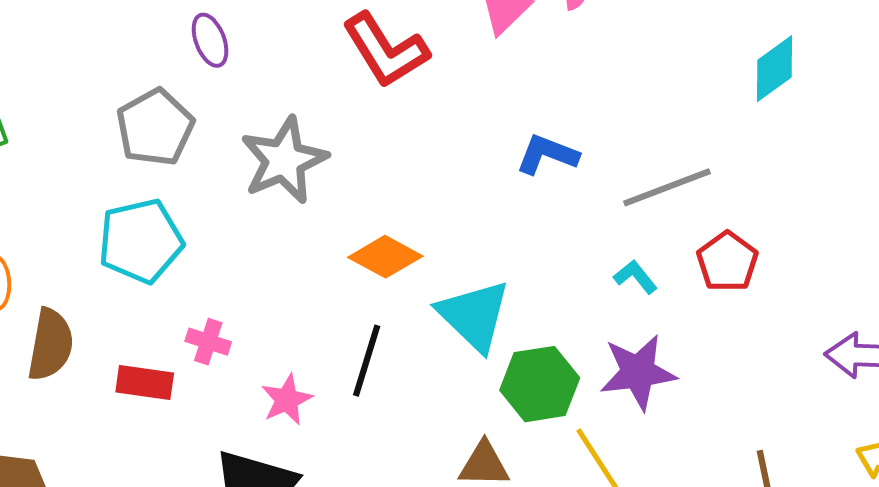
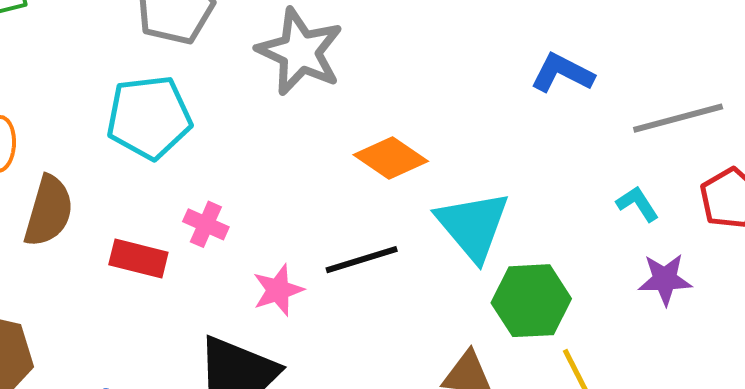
gray star: (284, 160) -> (300, 52), turned -30
black line: (367, 361) -> (362, 260), turned 50
purple star: (638, 372) -> (665, 279), moved, size x0.7

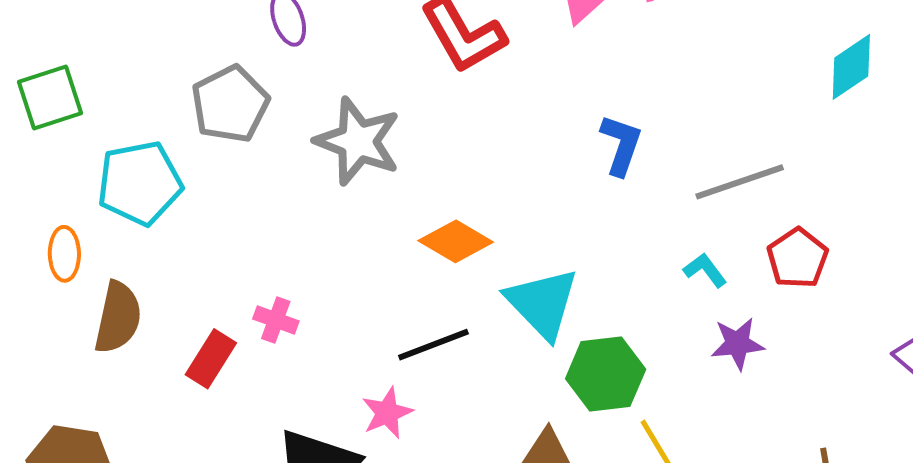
blue L-shape: (562, 73) -> (621, 145), turned 86
cyan pentagon: (149, 117) -> (140, 183), moved
red rectangle: (138, 259) -> (211, 359), turned -68
pink star: (278, 290) -> (387, 413), moved

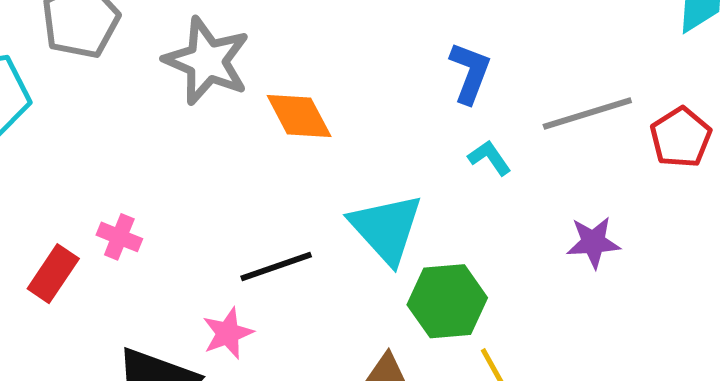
orange diamond: (456, 241) -> (299, 116), moved, turned 30
red pentagon: (797, 258) -> (681, 137), moved
cyan L-shape: (705, 270) -> (490, 158), moved
purple star: (737, 344) -> (593, 242), moved

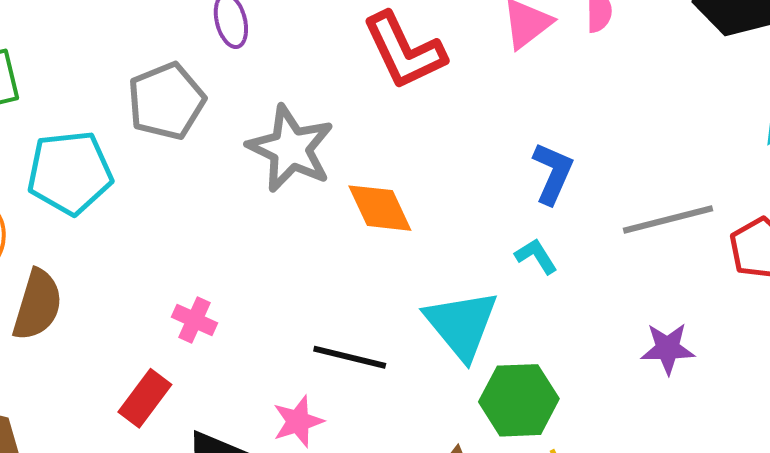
cyan L-shape: (490, 158) -> (536, 256), moved
black line: (276, 266) -> (350, 357), turned 30
red rectangle: (53, 274) -> (145, 398), moved

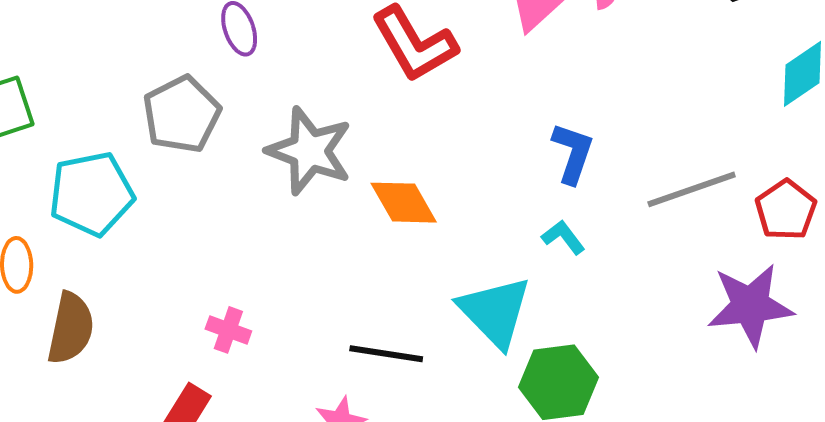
purple star: (668, 349) -> (750, 306), moved, size x1.6

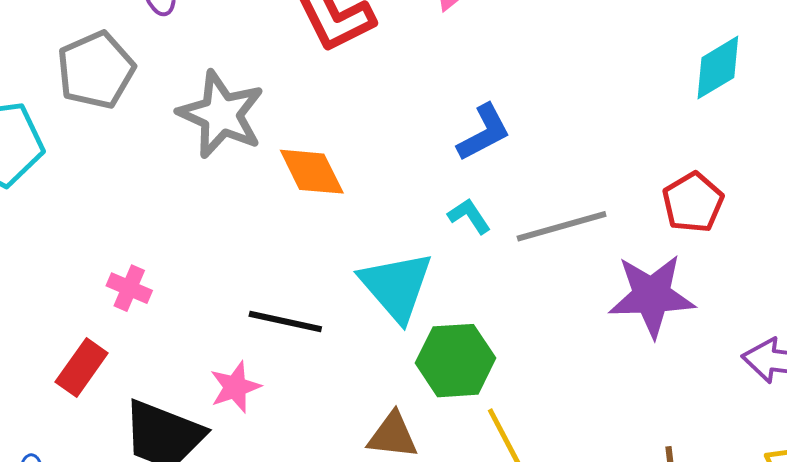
blue L-shape: (573, 153) -> (484, 133), turned 40
gray line: (692, 189) -> (562, 226), moved

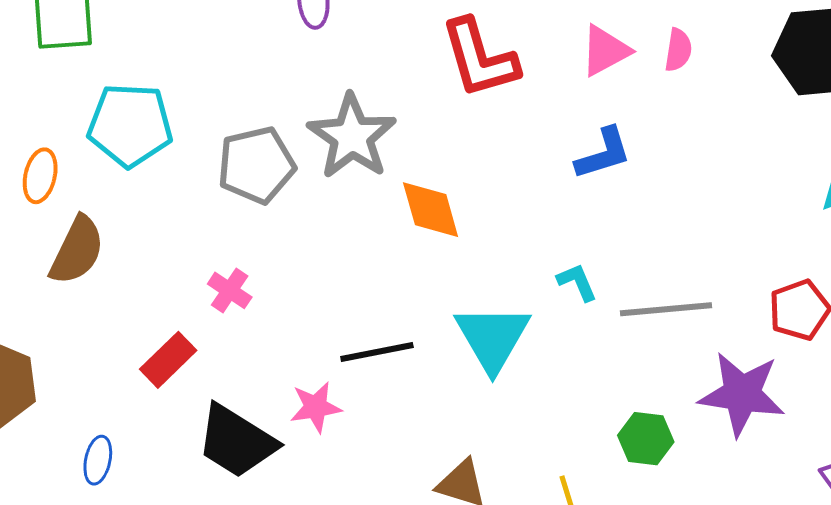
gray pentagon: (96, 70) -> (256, 165), moved
blue L-shape: (484, 133) -> (603, 154), moved
black line: (285, 322) -> (377, 352), turned -34
green hexagon: (456, 361) -> (646, 439), moved, size x0.7

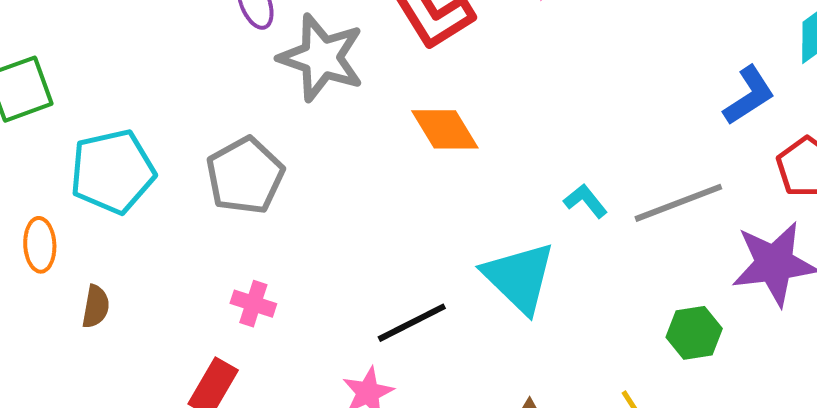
gray star: (352, 137) -> (321, 58), moved
blue L-shape: (603, 154) -> (749, 96), moved
orange diamond: (431, 210) -> (445, 129), moved
brown semicircle: (77, 250) -> (96, 307), size x0.6

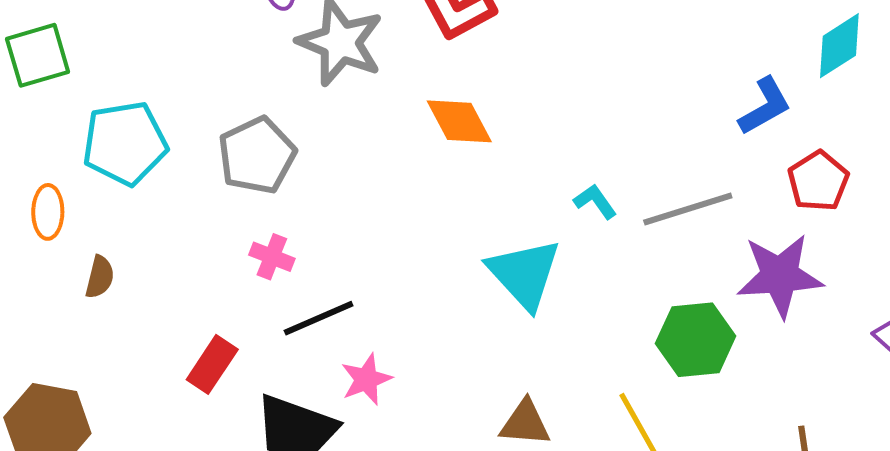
pink cross: (253, 304) -> (272, 257), moved
black line: (412, 323) -> (319, 318), moved
green hexagon: (694, 333) -> (696, 340), size x1.4

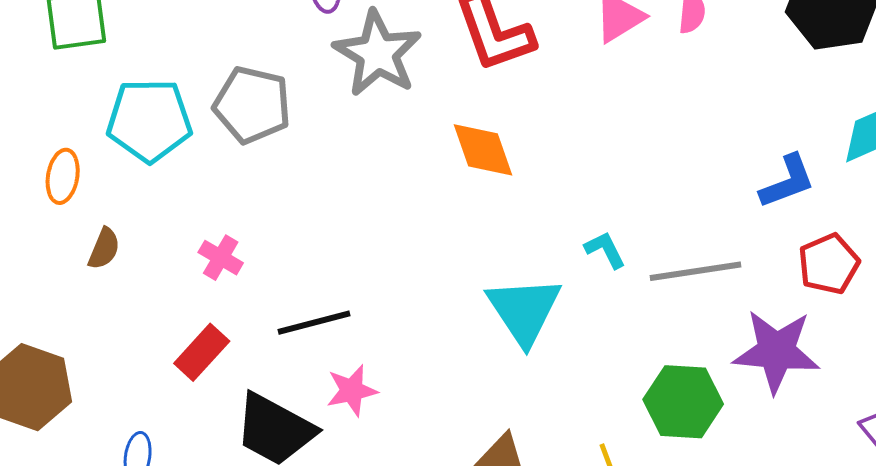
gray pentagon: (257, 155) -> (252, 105), moved, turned 30
pink cross: (272, 257) -> (221, 258), moved

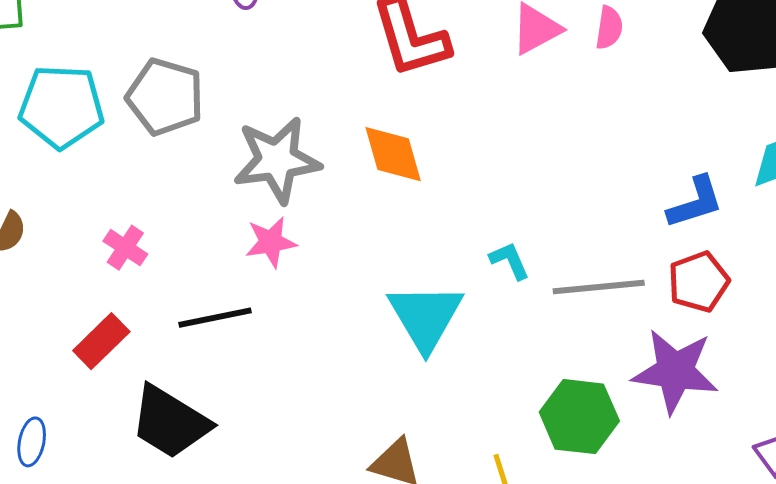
gray star: (378, 53) -> (277, 160), moved, turned 30
red pentagon: (829, 264) -> (699, 282), moved
pink star: (352, 391) -> (271, 242), moved

